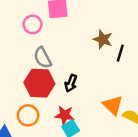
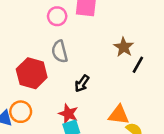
red hexagon: (39, 83) -> (32, 73), moved
orange triangle: (113, 105) -> (119, 115), turned -50
orange circle: (28, 115) -> (21, 112), moved

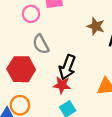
black arrow: (82, 83) -> (67, 67), size x1.5
red star: (68, 114) -> (62, 85), moved

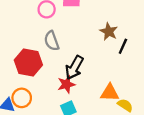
red star: (62, 85) -> (66, 84), turned -30

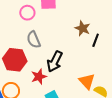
red star: (66, 84) -> (39, 77), moved
orange triangle: (110, 93) -> (87, 81), turned 48

